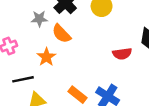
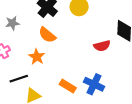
gray star: (39, 19) -> (12, 23), moved

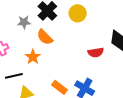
gray star: (12, 23) -> (24, 22), moved

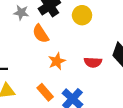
orange star: (33, 57) -> (57, 61), moved

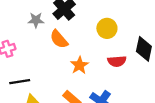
yellow circle: (82, 15) -> (107, 28), moved

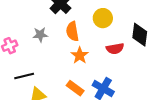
gray star: (36, 20) -> (40, 35), moved
orange semicircle: (59, 39) -> (72, 31), moved, turned 36

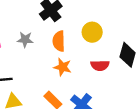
orange star: (80, 55) -> (63, 67), turned -30

